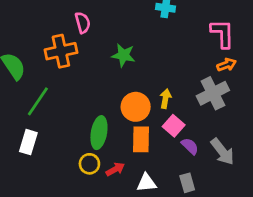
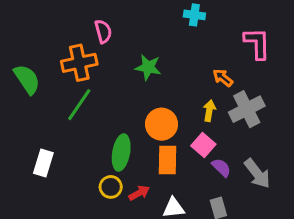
orange arrow: (227, 65) -> (223, 78), moved, turned -120
yellow arrow: (165, 99) -> (209, 111), moved
green line: (38, 101) -> (79, 105), moved

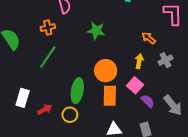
orange cross: (79, 63) -> (48, 28), size x0.6
gray cross: (247, 109) -> (165, 60), size x0.6
red arrow: (139, 193) -> (45, 109), moved

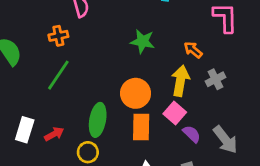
green star: (96, 31) -> (143, 41), moved
yellow arrow: (139, 61) -> (180, 81), size x1.5
red arrow: (45, 109) -> (54, 134), moved

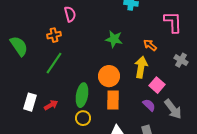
gray cross: (215, 79) -> (181, 60), moved, turned -32
pink square: (175, 113) -> (157, 85), moved
yellow circle: (88, 152) -> (83, 118), moved

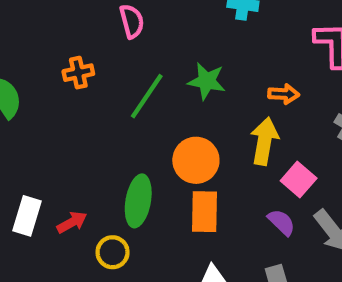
pink semicircle: (70, 14) -> (132, 21), moved
orange arrow: (150, 45) -> (284, 94), turned 144
green line: (54, 63) -> (147, 96), moved
yellow circle: (83, 118) -> (113, 252), moved

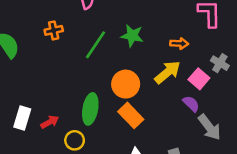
yellow arrow: (264, 141) -> (168, 72), turned 40
pink square: (299, 180) -> (199, 79), moved
orange rectangle: (204, 212) -> (131, 115), turned -45
purple semicircle: (281, 222) -> (191, 104), moved

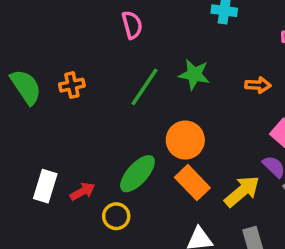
orange cross: (54, 30) -> (72, 85), moved
yellow arrow: (168, 72) -> (242, 191), moved
green ellipse: (90, 109) -> (137, 174), turned 32

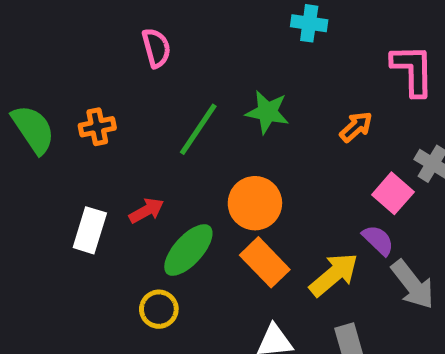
pink semicircle: (132, 25) -> (156, 48), moved
orange arrow: (258, 85) -> (356, 127), turned -45
white rectangle: (45, 186) -> (90, 230), moved
red arrow: (83, 191) -> (147, 211), moved

